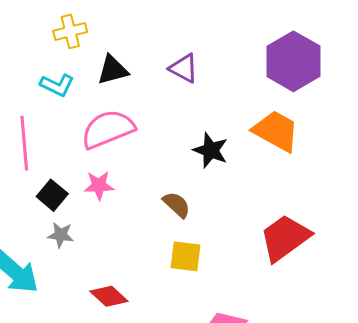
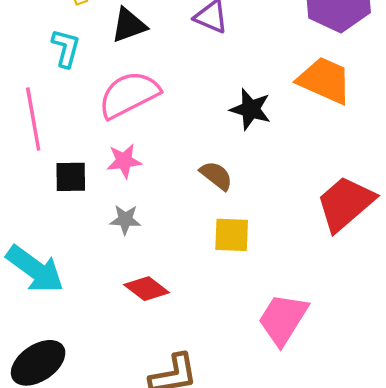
cyan L-shape: (57, 85) -> (66, 48), turned -96
black square: (52, 195) -> (71, 177), turned -36
gray star: (61, 235) -> (125, 220), moved

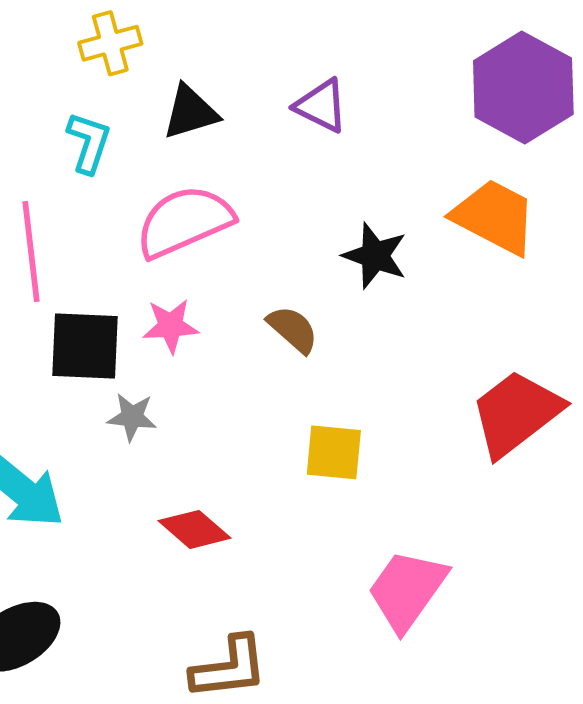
brown semicircle: (216, 176) -> (293, 329), moved
black square: (71, 177) -> (85, 346), size x1.4
gray star: (125, 220) -> (132, 417), moved

